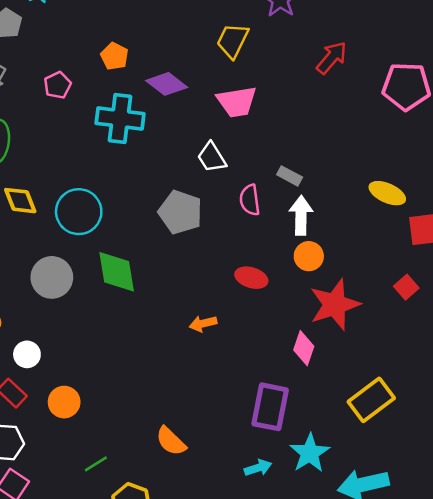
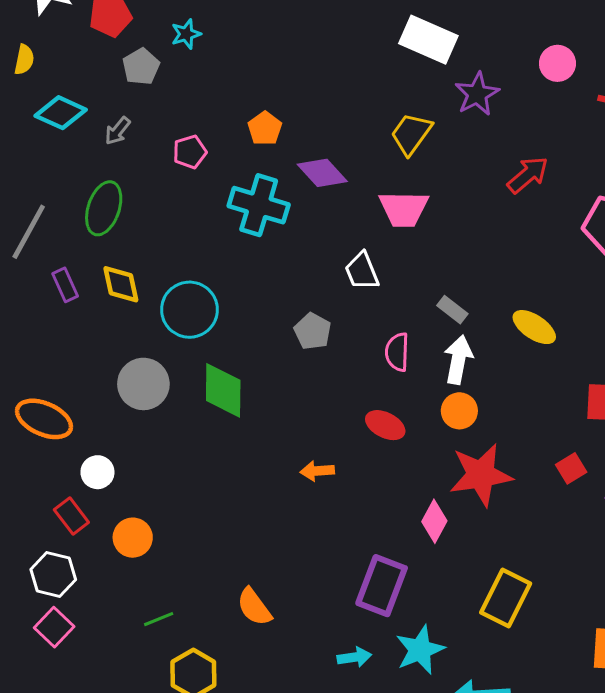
yellow ellipse: (387, 193) -> (534, 327), moved
pink semicircle: (250, 200) -> (397, 352), moved
gray pentagon: (180, 212) -> (313, 331), size x0.7
yellow rectangle: (371, 400) -> (506, 598), turned -36

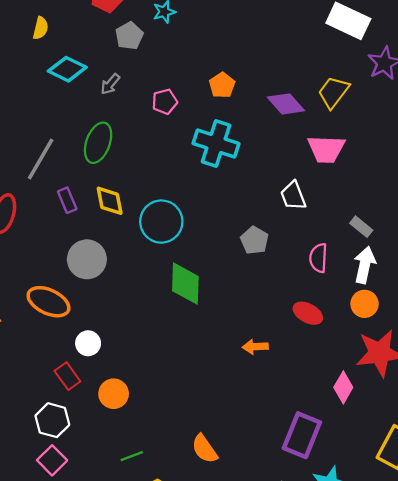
purple diamond: (322, 173) -> (286, 104), moved
gray circle: (143, 384) -> (87, 259), moved

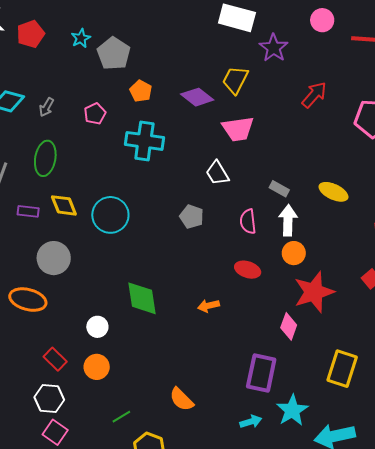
gray pentagon: (129, 36) -> (114, 54), moved, size x1.4
purple rectangle: (67, 200) -> (28, 211), turned -50
green diamond: (185, 284) -> (142, 298), moved
white circle: (88, 343) -> (97, 327), moved

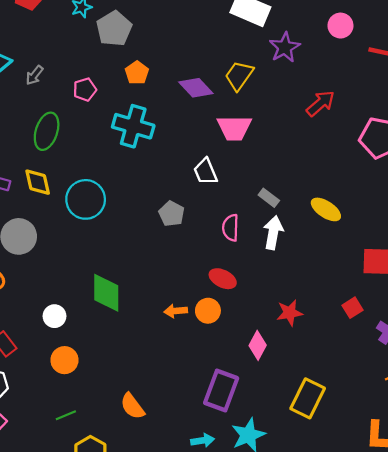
green ellipse: (45, 158) -> (47, 131), moved
orange circle: (294, 253) -> (208, 311), moved
red star: (314, 292) -> (290, 313), size x0.6
orange circle: (97, 367) -> (64, 360), moved

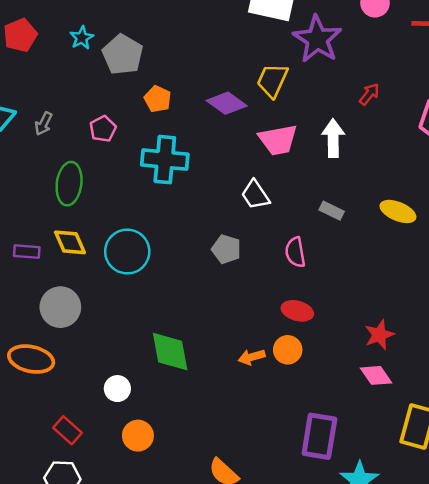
purple star: (285, 47) -> (317, 39), size x1.4
red arrow: (320, 103) -> (369, 94), size x0.7
white arrow: (273, 233) -> (333, 138), moved
pink diamond: (258, 345) -> (376, 375), moved, turned -52

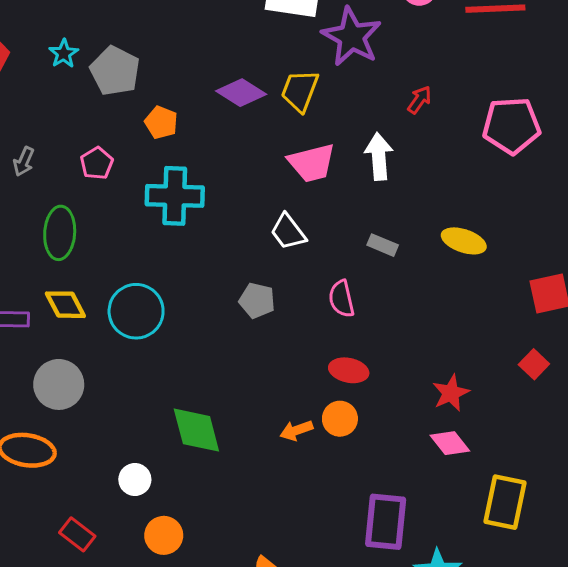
purple diamond: (227, 103) -> (241, 93), moved

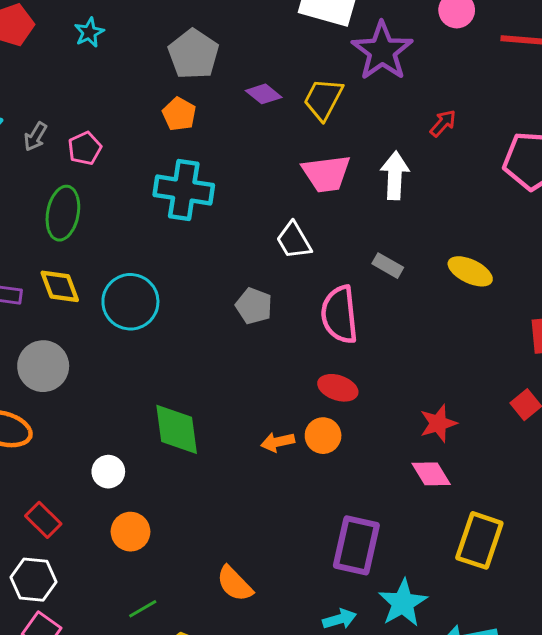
gray pentagon: (115, 71) -> (194, 54), moved
purple diamond: (241, 93) -> (264, 94), size x0.7
pink pentagon: (97, 163) -> (85, 148), moved
pink semicircle: (342, 299) -> (339, 315), size x1.5

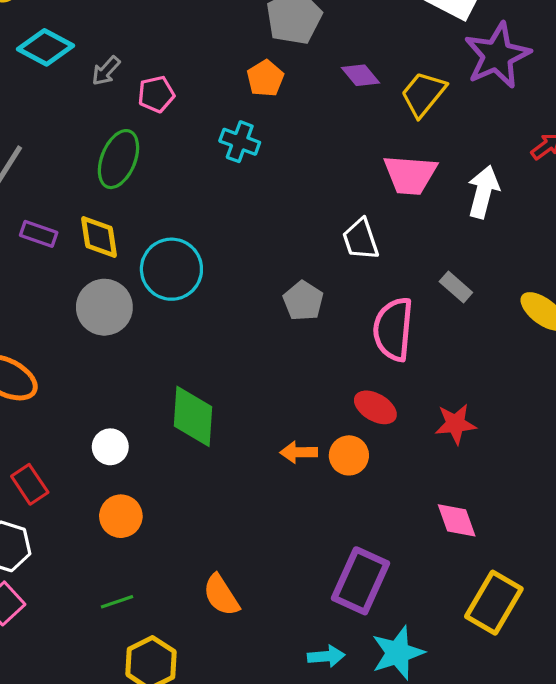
cyan cross: (184, 190) -> (240, 142), moved, size x0.6
gray circle: (43, 366) -> (104, 307), moved
red star: (438, 423) -> (456, 424), moved

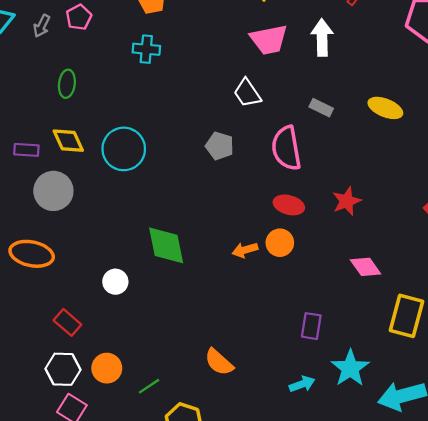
pink pentagon: (156, 94) -> (79, 17), moved
green ellipse: (118, 159) -> (67, 84), size x0.7
gray circle: (104, 307) -> (53, 191), moved
orange circle: (121, 516) -> (107, 368), moved
purple rectangle: (361, 581) -> (311, 326), size x0.6

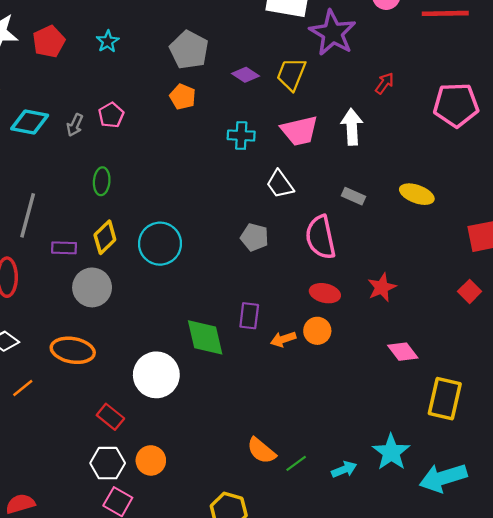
cyan cross: (146, 49) -> (241, 135), moved
yellow diamond: (68, 141) -> (105, 237), turned 72
white circle: (115, 282) -> (156, 375), size x1.8
purple rectangle: (311, 326) -> (249, 316), moved
green line: (149, 386) -> (296, 463), moved

